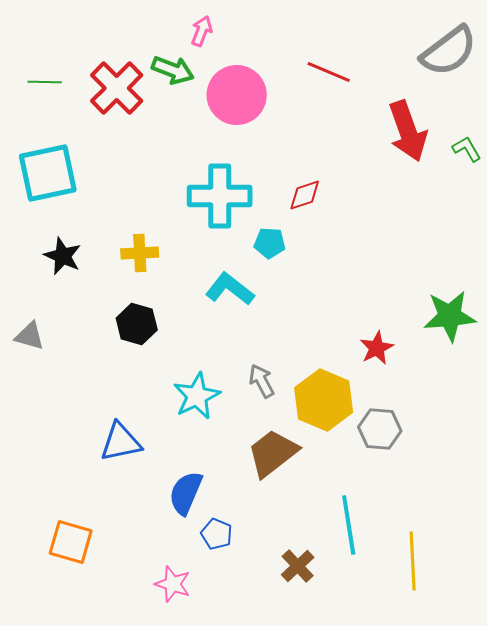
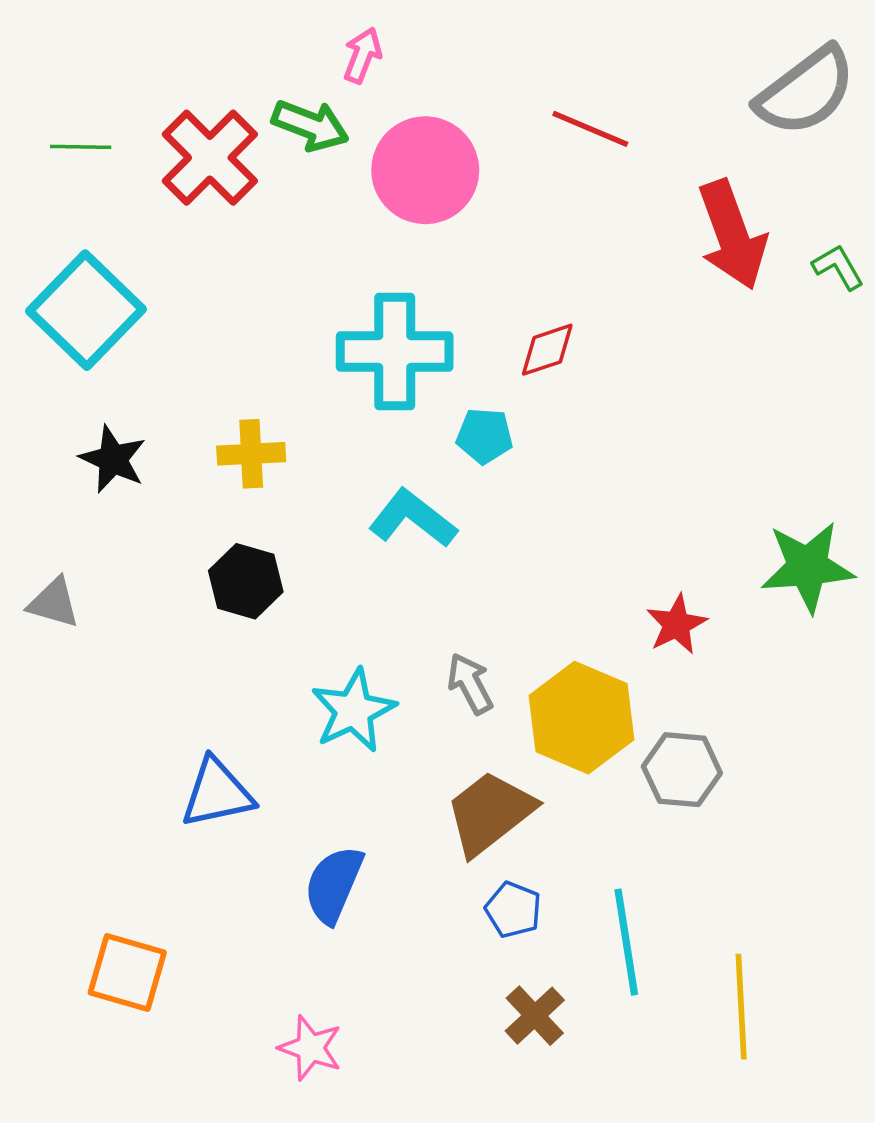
cyan square: (48, 173) -> (86, 310), turned -34
blue pentagon: (217, 534) -> (513, 910), moved

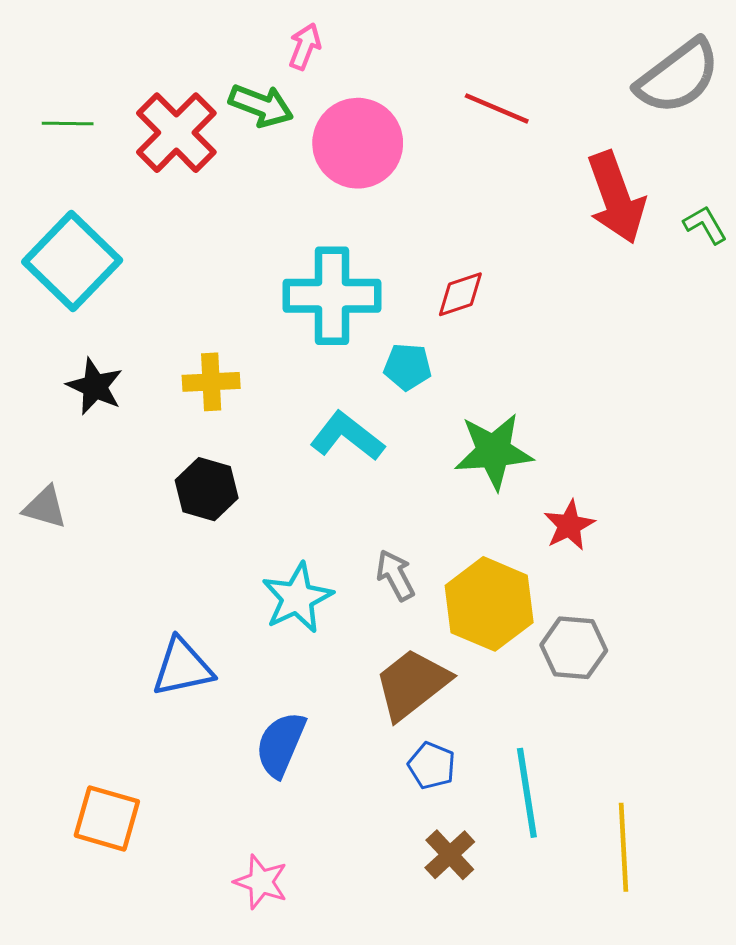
green star: (808, 567) -> (494, 451), moved

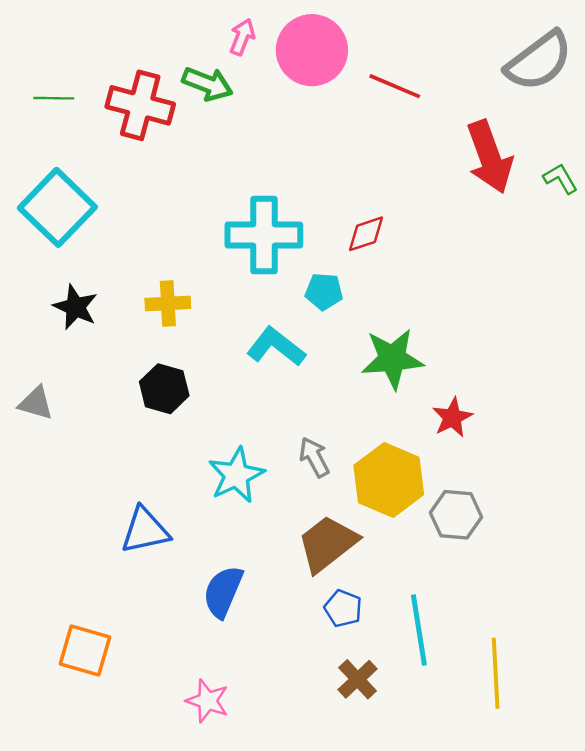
red cross: (176, 133) -> (140, 105), turned -30
pink circle: (358, 143) -> (312, 50), moved

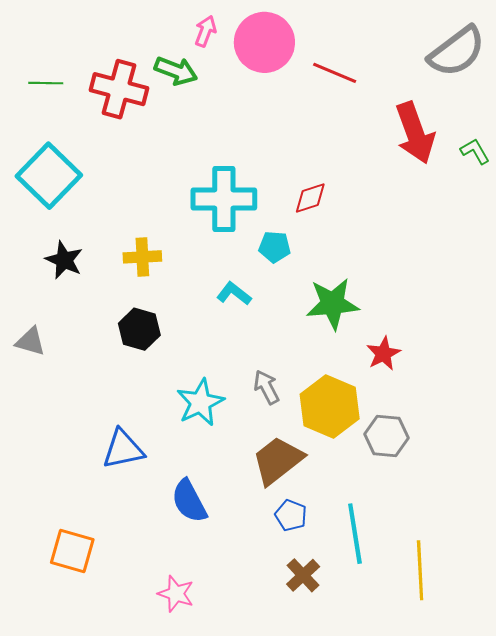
cyan L-shape: (276, 347) -> (234, 294), size x0.7
blue semicircle: (223, 592) -> (189, 501), turned -51

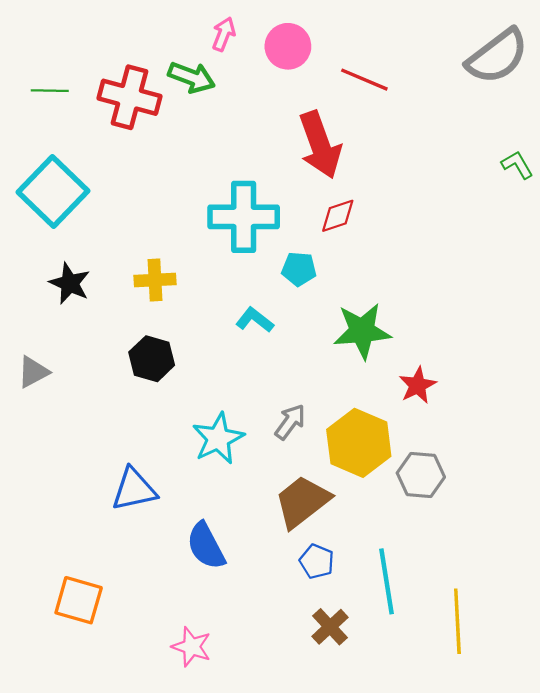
pink circle: (264, 42) -> (288, 46), size x0.7
red arrow: (415, 133) -> (320, 145), moved
gray triangle: (31, 341) -> (33, 372), turned -44
gray arrow: (266, 387) -> (290, 422), turned 64

